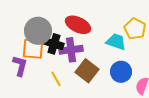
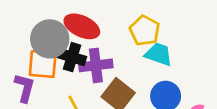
red ellipse: (78, 25) -> (82, 26), moved
yellow pentagon: (135, 29) -> (145, 31), moved

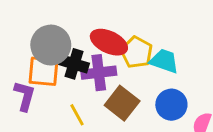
red ellipse: (82, 26) -> (109, 42), moved
yellow pentagon: (145, 31) -> (137, 52), moved

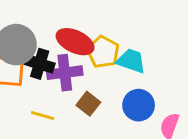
brown square: (122, 103) -> (88, 104), size x0.7
yellow line: (77, 115) -> (43, 115), turned -45

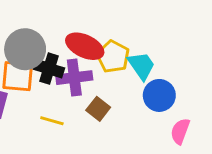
cyan trapezoid: (131, 61) -> (141, 66), turned 36
blue circle: (139, 105) -> (159, 95), moved

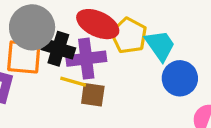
brown square: (98, 109) -> (93, 95), moved, turned -30
yellow line: (52, 121) -> (73, 82), moved

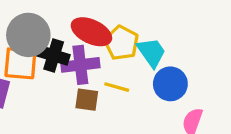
yellow line: (73, 82) -> (117, 87), moved

